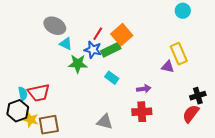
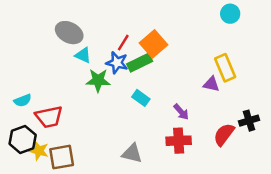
purple arrow: (144, 89) -> (181, 112), turned 56
cyan semicircle: (23, 94) -> (23, 100), moved, turned 80
red semicircle: (191, 114) -> (224, 134), moved

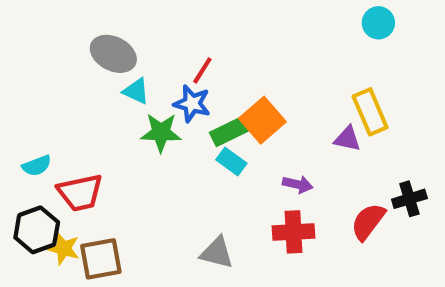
orange square: (153, 44) -> (262, 120), moved
green rectangle: (140, 63) -> (231, 130), moved
purple arrow: (181, 112) -> (298, 184), turned -36

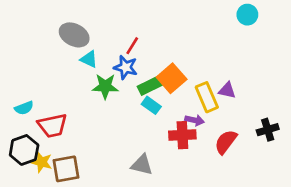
yellow rectangle: (370, 112) -> (207, 97), moved
red semicircle: (368, 222) -> (226, 142), moved
red cross: (293, 232) -> (182, 135), moved

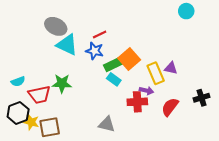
red line: (132, 46) -> (100, 35), turned 32
cyan triangle: (89, 59) -> (67, 45), size x1.6
green star: (105, 86) -> (62, 83), moved

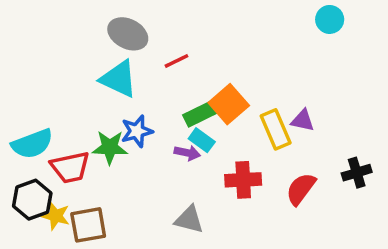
gray ellipse: (56, 26) -> (128, 34), moved
blue star: (94, 51) -> (137, 131), moved, turned -30
cyan semicircle: (18, 81) -> (32, 144), size x1.6
purple arrow: (146, 91) -> (187, 153), moved

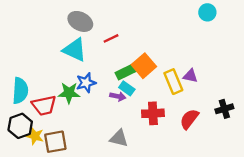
cyan semicircle: (32, 144) -> (20, 91), turned -65

